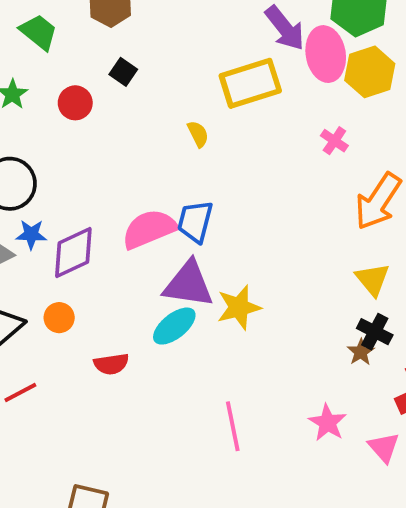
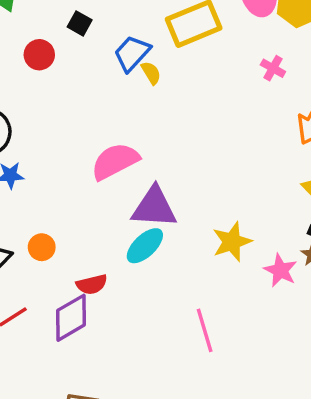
blue trapezoid: (195, 222) -> (132, 53), moved, turned 33
purple diamond: (73, 252) -> (71, 318), moved
yellow star: (239, 307) -> (232, 242), moved
pink star: (327, 423) -> (281, 270), moved

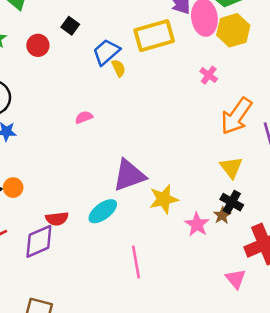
pink semicircle: (115, 161) -> (84, 117), moved, size x0.5
purple triangle: (154, 207) -> (129, 175), moved, turned -30
cyan ellipse: (145, 246) -> (103, 211), moved
orange circle: (42, 247) -> (13, 188), moved

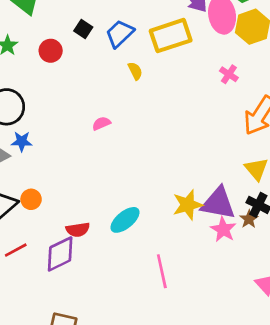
blue trapezoid: (106, 52) -> (120, 34), moved
purple triangle: (129, 175) -> (218, 203), moved, turned 33

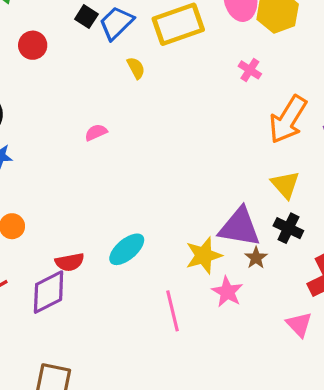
black square: (83, 29) -> (86, 17), moved
yellow star: (188, 205) -> (204, 255), moved
brown star: (249, 219) -> (256, 258), moved
pink star: (223, 229) -> (227, 292), moved

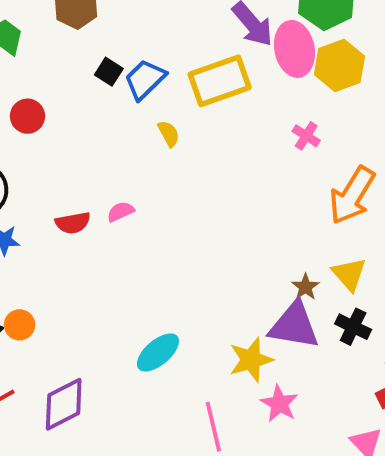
red circle: (33, 45) -> (27, 116), moved
brown star: (256, 258) -> (305, 287), moved
red semicircle: (70, 262) -> (73, 223), moved

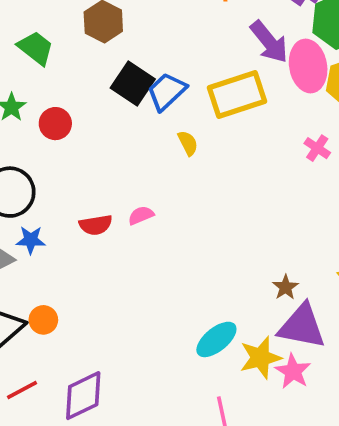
black square: (109, 72) -> (133, 83), size x1.6
brown star: (305, 287) -> (285, 287), moved
cyan ellipse: (158, 352) -> (216, 339), moved
pink star: (279, 404) -> (293, 371), moved

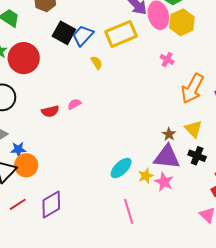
red circle: (55, 124) -> (24, 58), size x1.8
blue star: (31, 240) -> (18, 149), moved
brown star: (285, 287) -> (169, 134), moved
orange circle: (43, 320) -> (26, 165), size x1.5
yellow star: (260, 358) -> (146, 176), size x0.7

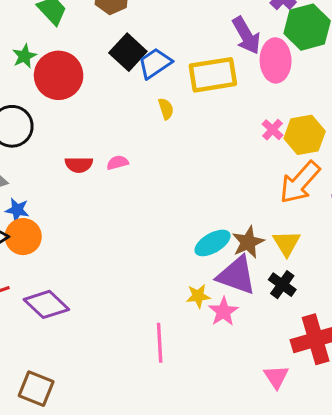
yellow hexagon: (182, 22) -> (305, 135), moved
brown star: (169, 134) -> (248, 242), size x1.5
cyan ellipse: (121, 168) -> (213, 243), moved
purple diamond: (51, 205) -> (46, 304), turned 60

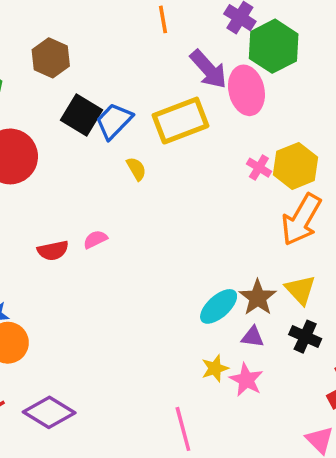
purple triangle: (237, 275) -> (253, 337), size x0.5

